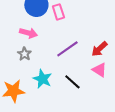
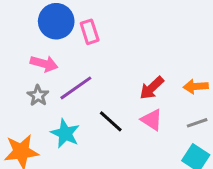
purple line: (67, 49) -> (76, 88), moved
black line: (72, 82) -> (111, 121), moved

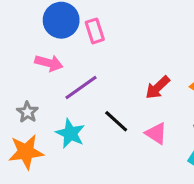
gray star: (38, 96) -> (27, 112), moved
pink triangle: (152, 120) -> (156, 133), moved

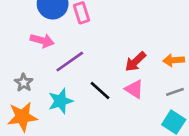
cyan star: (70, 133) -> (61, 101), turned 30
pink triangle: (156, 133) -> (134, 89), moved

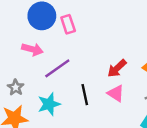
black line: (100, 90) -> (85, 95), turned 36

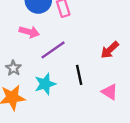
pink triangle: (116, 93) -> (110, 92), moved

